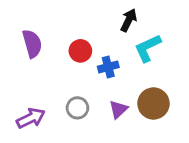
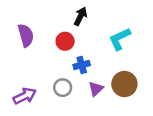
black arrow: (129, 20) -> (80, 16), moved
blue cross: (108, 67) -> (82, 65), moved

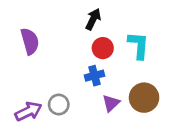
cyan L-shape: (120, 39) -> (139, 45), turned 120
red circle: (65, 41) -> (103, 48), moved
gray circle: (63, 88) -> (59, 104), moved

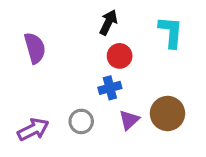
cyan L-shape: (139, 45) -> (171, 32), moved
gray circle: (59, 104) -> (81, 121), moved

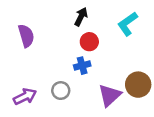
cyan L-shape: (171, 32) -> (127, 24), turned -130
brown circle: (167, 113) -> (138, 85), moved
purple triangle: (129, 120) -> (110, 95), moved, size x1.5

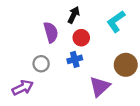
purple semicircle: (26, 36) -> (51, 32), moved
brown circle: (138, 85) -> (126, 65), moved
gray circle: (61, 91) -> (41, 64), moved

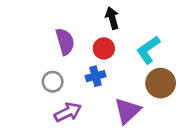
black arrow: (74, 15) -> (112, 18), moved, turned -42
cyan L-shape: (116, 21) -> (148, 50), moved
purple arrow: (23, 88) -> (68, 112), moved

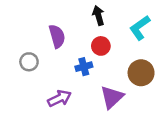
red circle: (104, 48) -> (101, 46), moved
cyan L-shape: (148, 50) -> (140, 28), moved
gray circle: (53, 82) -> (29, 62), moved

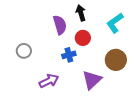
purple semicircle: (57, 36) -> (60, 25), moved

